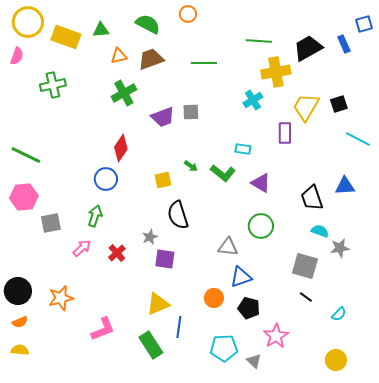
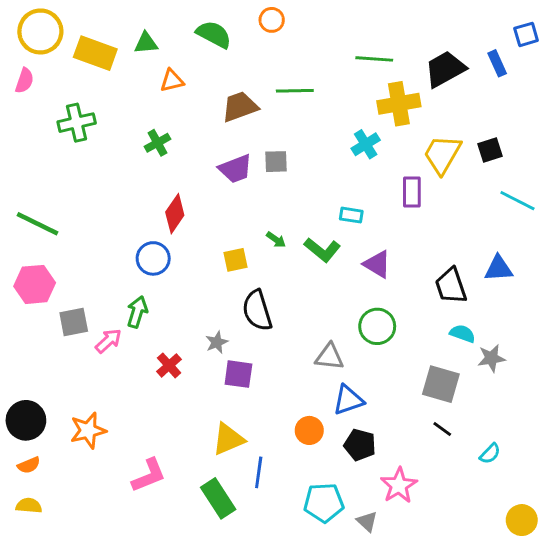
brown trapezoid: (151, 59) -> (240, 107), moved
green cross: (124, 93) -> (157, 143), moved, size x0.7
pink arrow: (82, 248) -> (108, 341), moved
yellow circle: (336, 360) -> (522, 520), moved

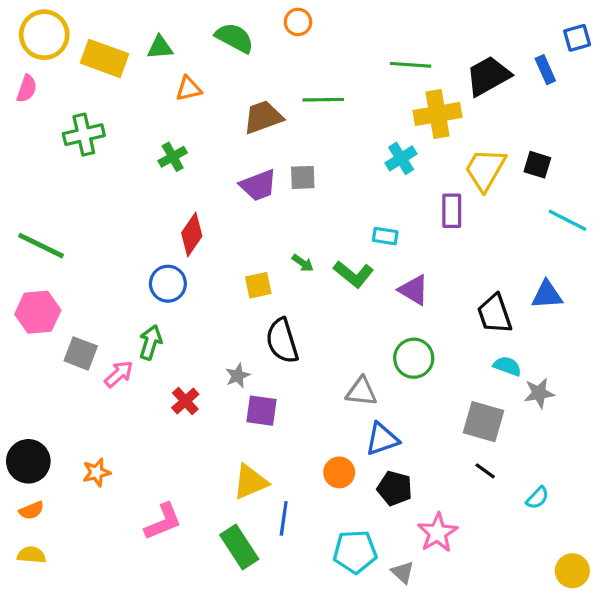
black square: (490, 150) -> (537, 165), turned 35
gray square: (74, 322) -> (81, 353), turned 32
orange star: (88, 430) -> (97, 472), size x0.7

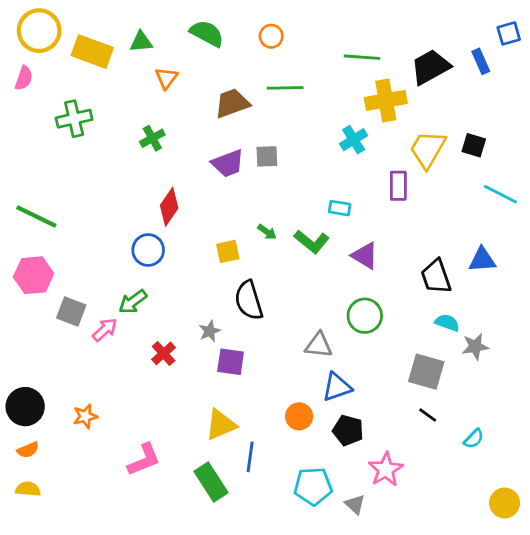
orange circle: (298, 22) -> (271, 36), moved
orange triangle: (189, 89) -> (166, 78), turned -40
green arrow: (150, 342) -> (133, 302), turned -144

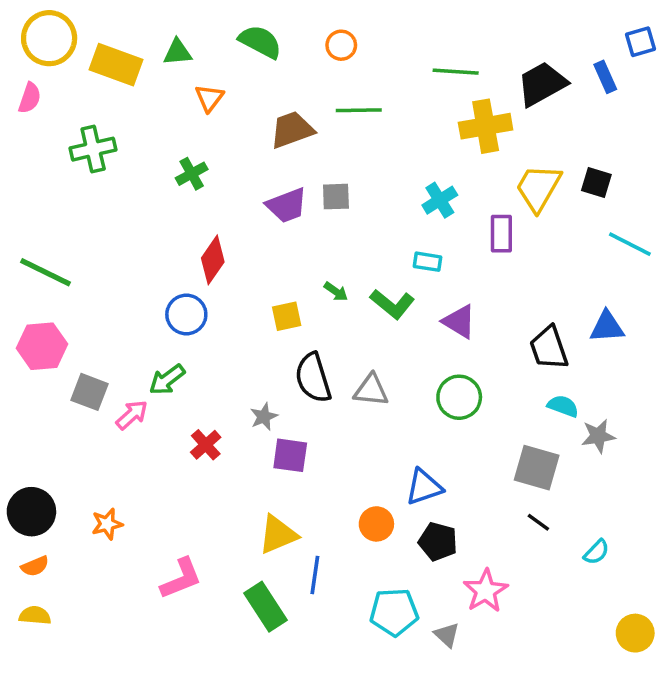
cyan cross: (354, 140) -> (440, 200), moved
gray triangle: (319, 345) -> (371, 390), moved

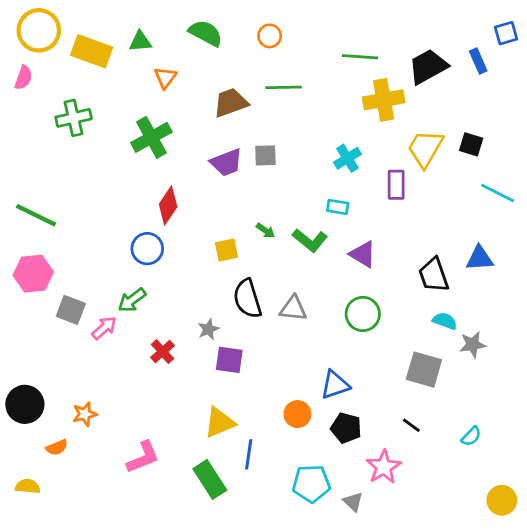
green cross: (192, 174) -> (151, 137), size x1.6
black line: (538, 522) -> (411, 425), moved
orange semicircle: (35, 566) -> (57, 447), moved

